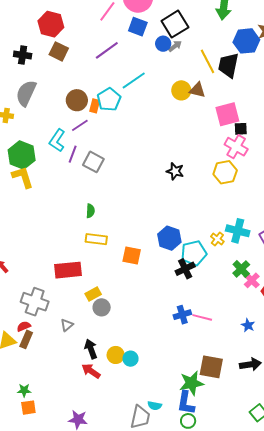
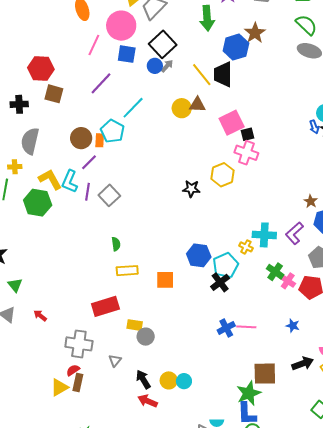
gray square: (93, 162) -> (109, 195), turned 30
yellow hexagon: (225, 172) -> (222, 175), moved
yellow L-shape: (23, 177) -> (50, 179), moved
yellow rectangle: (93, 294) -> (135, 325), turned 49

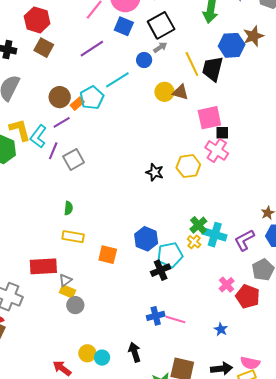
blue circle: (155, 66) -> (144, 60), moved
orange rectangle: (100, 140) -> (77, 104), turned 32
green cross: (275, 272) -> (198, 225), moved
gray triangle: (115, 361) -> (65, 280), moved
black arrow: (143, 379) -> (135, 352), moved

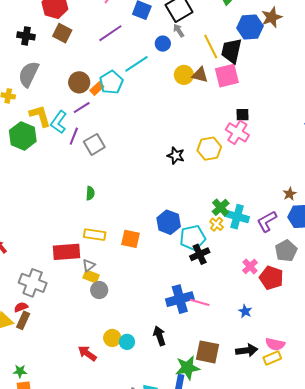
gray arrow: (160, 47) -> (179, 30), turned -88
pink square: (209, 118) -> (227, 76), moved
yellow rectangle: (73, 237) -> (95, 235), moved
black cross: (161, 270) -> (200, 254), moved
blue cross: (156, 316) -> (180, 299), size x1.5

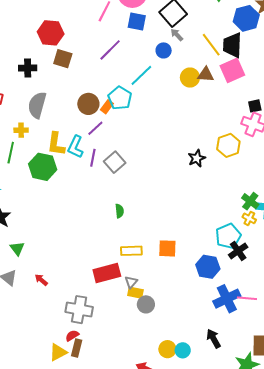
yellow L-shape: (40, 116) -> (56, 144), turned -145
black star: (176, 156) -> (197, 158), turned -30
blue hexagon: (169, 222) -> (208, 267), moved

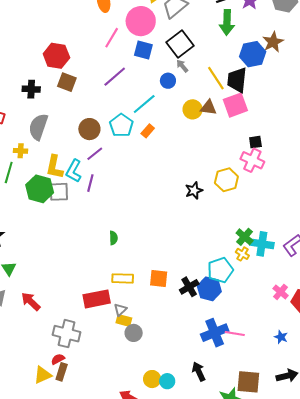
orange rectangle: (107, 107) -> (148, 131), moved
gray square: (115, 162) -> (59, 192), moved, turned 35
black cross: (238, 251) -> (189, 287), moved
blue hexagon: (208, 267) -> (209, 289), moved
red arrow: (41, 280) -> (31, 301), size x1.5

